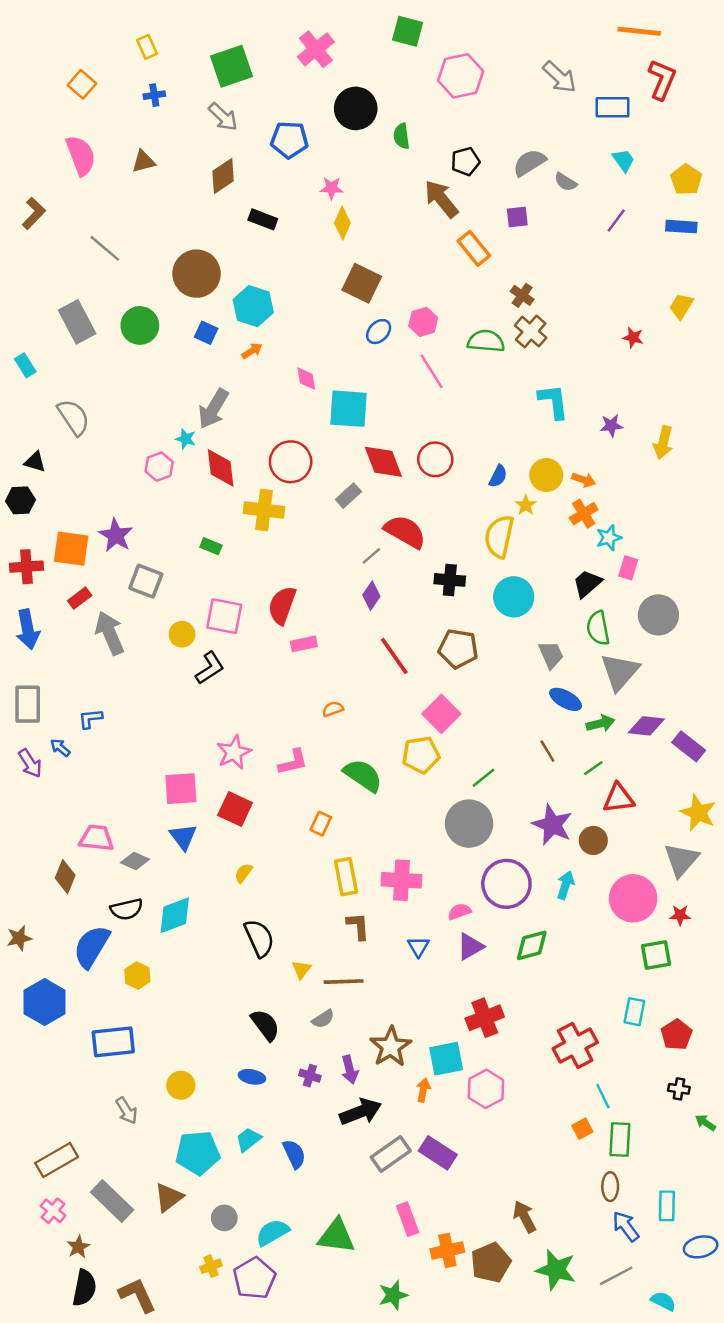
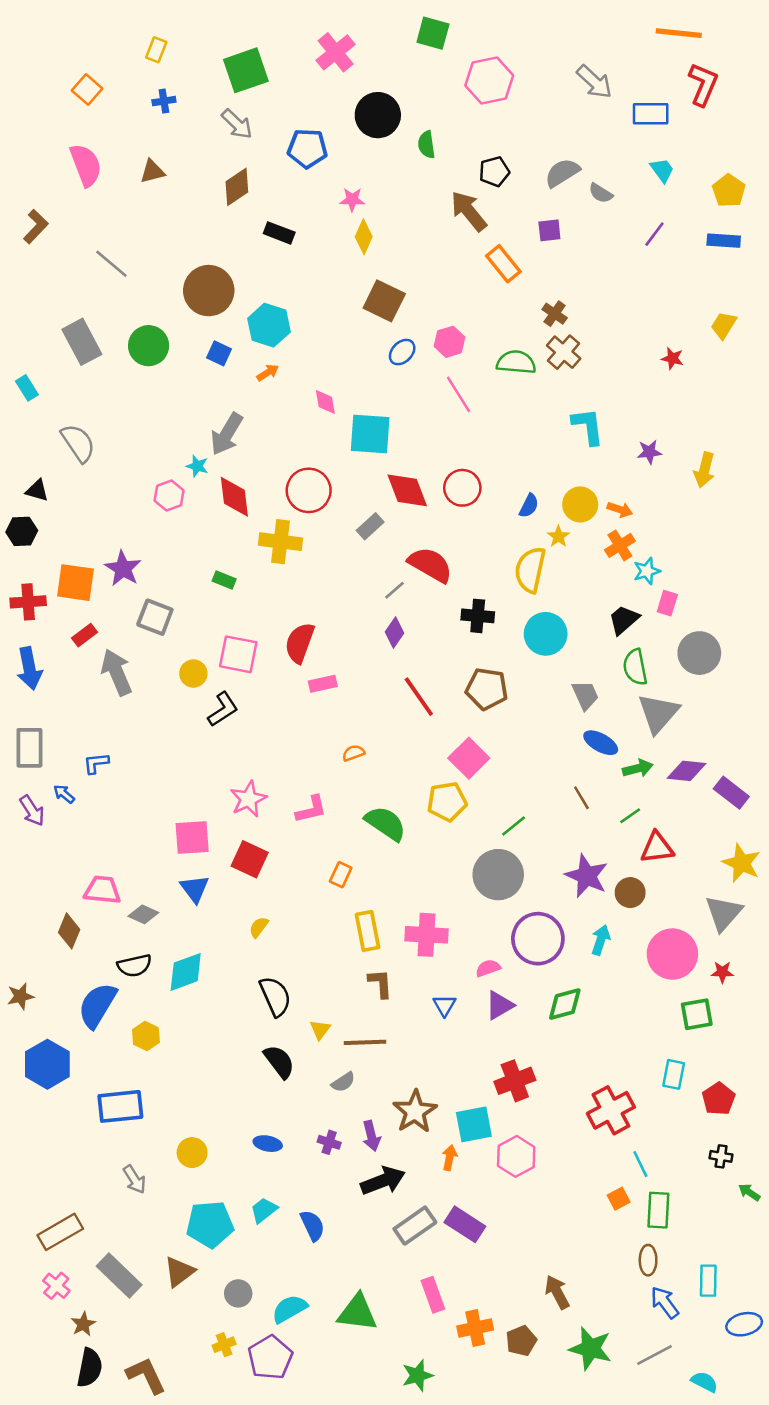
yellow rectangle: (147, 47) -> (156, 50), turned 45
black semicircle: (265, 1025) -> (279, 1062), moved
brown pentagon: (491, 1263) -> (521, 1341), size x0.7

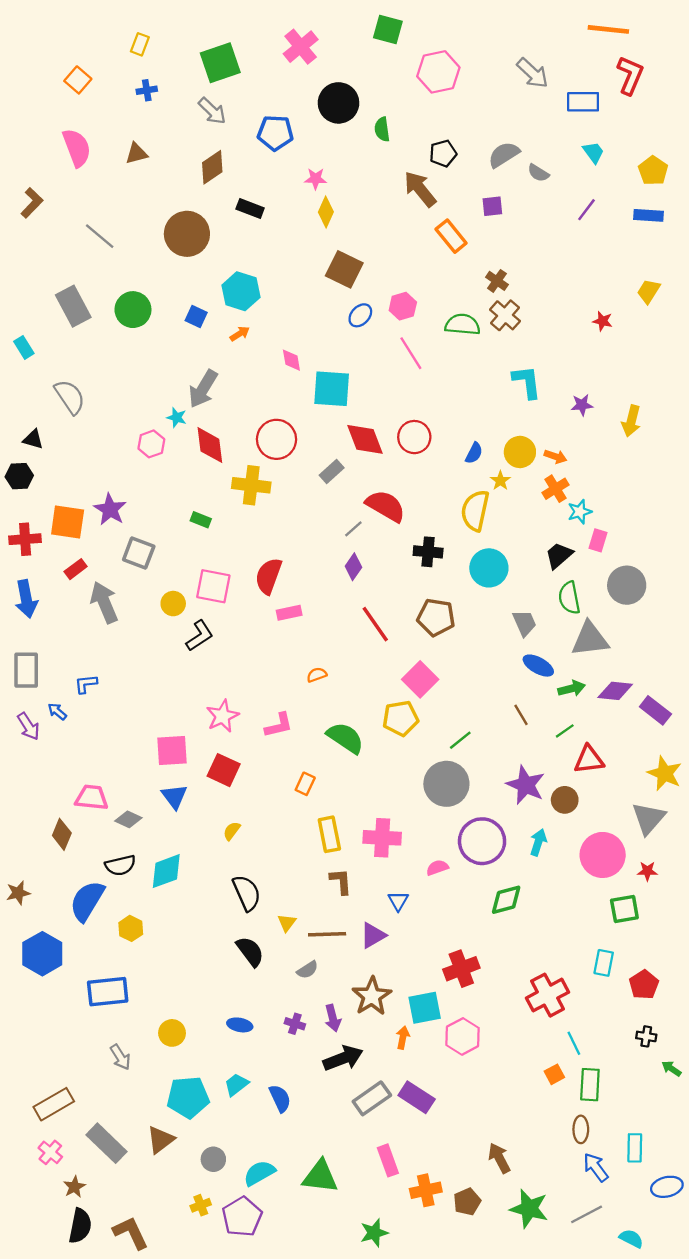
brown circle: (209, 291) -> (187, 234), moved
gray triangle: (658, 713) -> (590, 639), turned 42
purple triangle: (499, 1005) -> (373, 935), moved

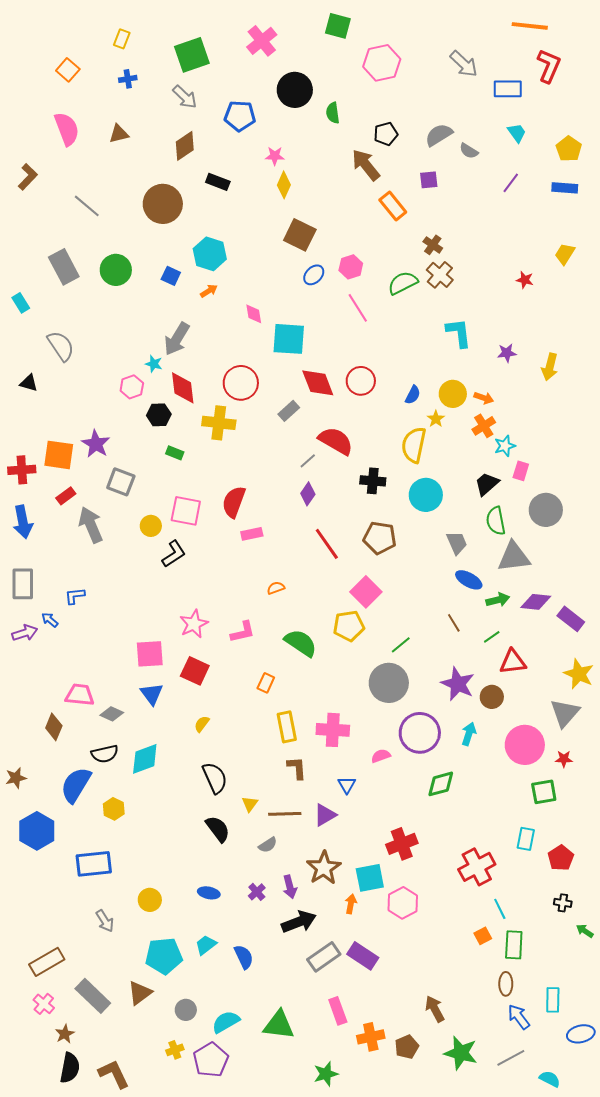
green semicircle: (463, 325) -> (403, 283), turned -32
black hexagon: (19, 476) -> (159, 415), moved
purple arrow: (28, 726) -> (25, 633), turned -75
purple cross: (295, 1024) -> (257, 892), turned 30

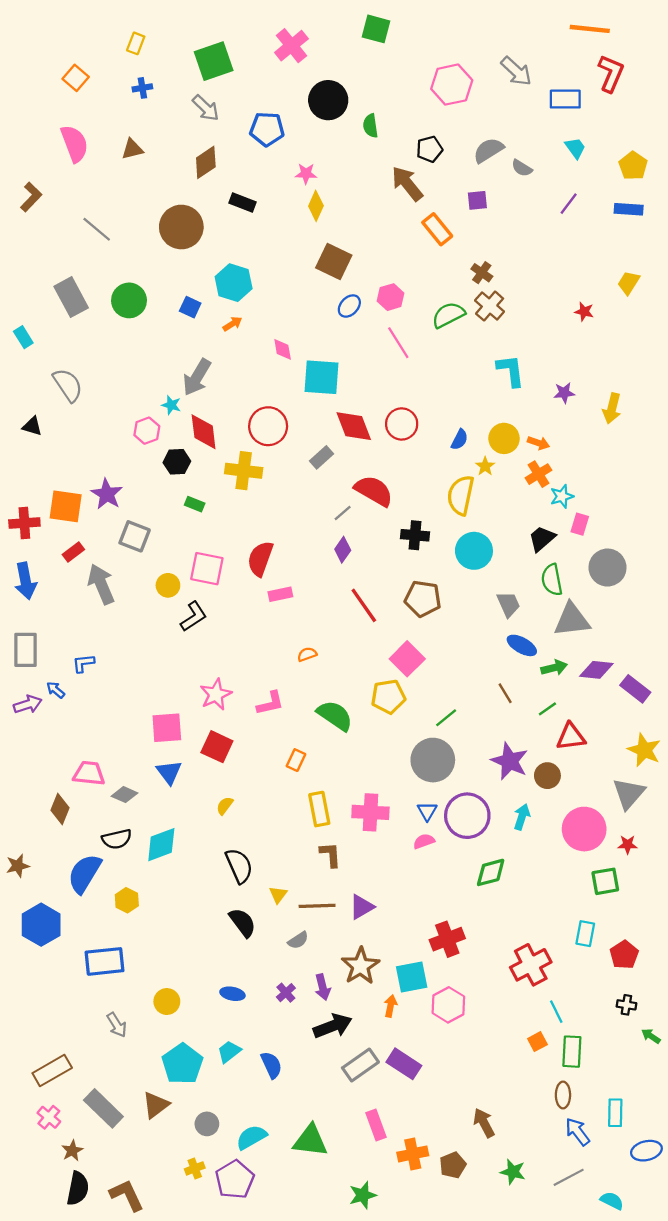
pink hexagon: (382, 63) -> (452, 85), moved
blue triangle: (347, 785) -> (427, 811), moved
cyan pentagon: (164, 956) -> (182, 1064), turned -30
green star: (461, 1053) -> (513, 1172), size x0.7

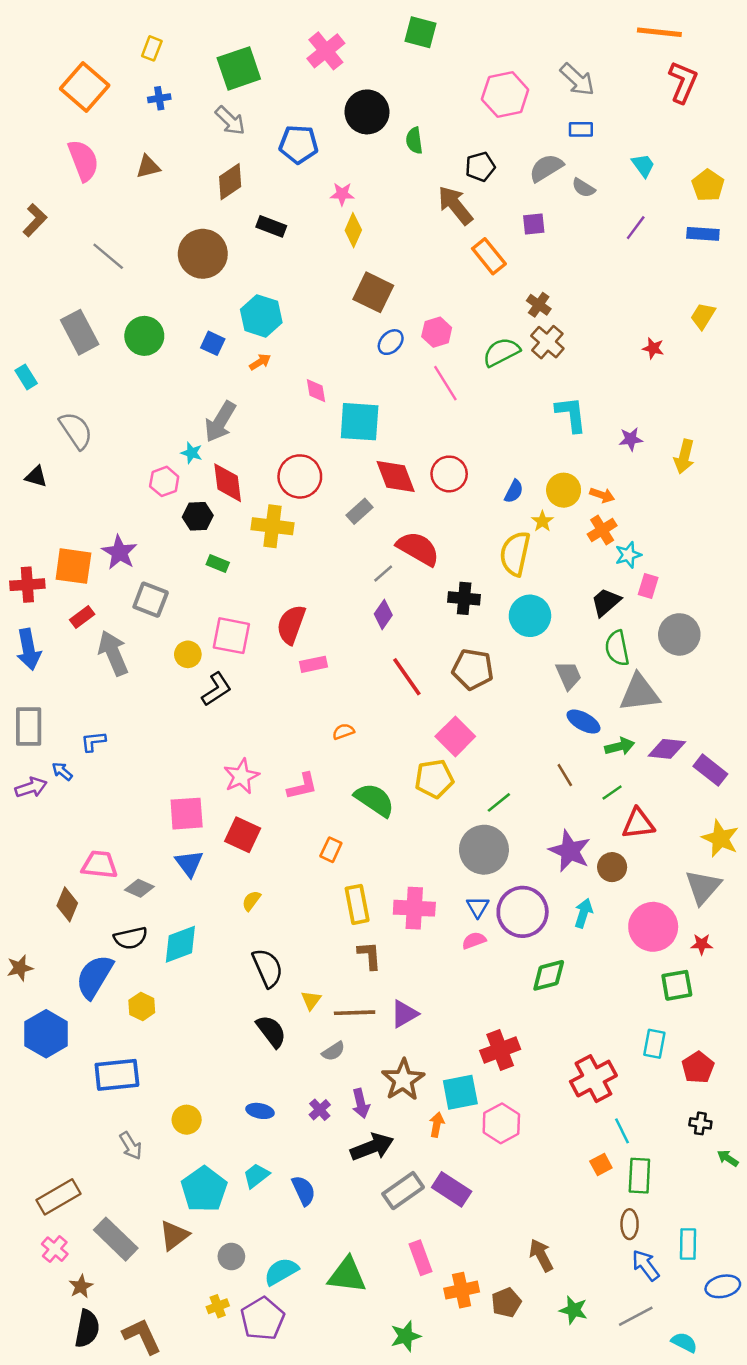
orange square: (76, 78) -> (85, 87), size x1.6
blue rectangle: (565, 99) -> (581, 129), moved, size x0.7

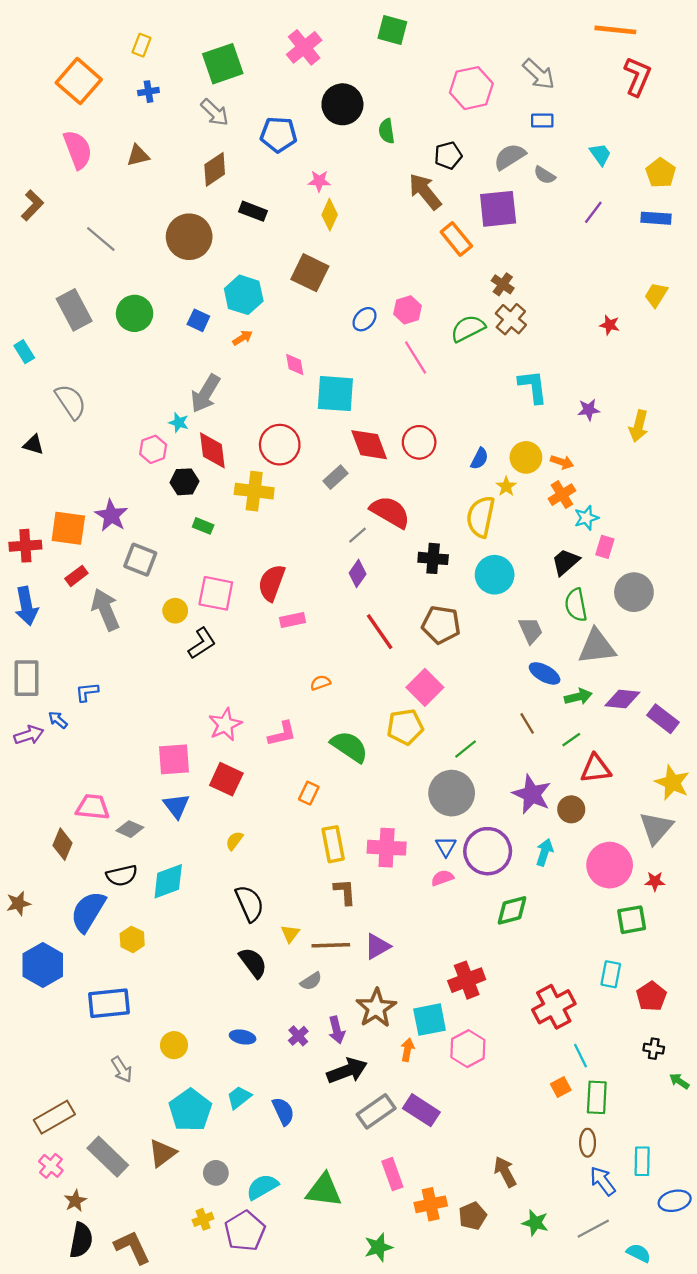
purple square: (534, 224) -> (498, 209), size x1.8
brown square: (373, 292) -> (310, 273), moved

